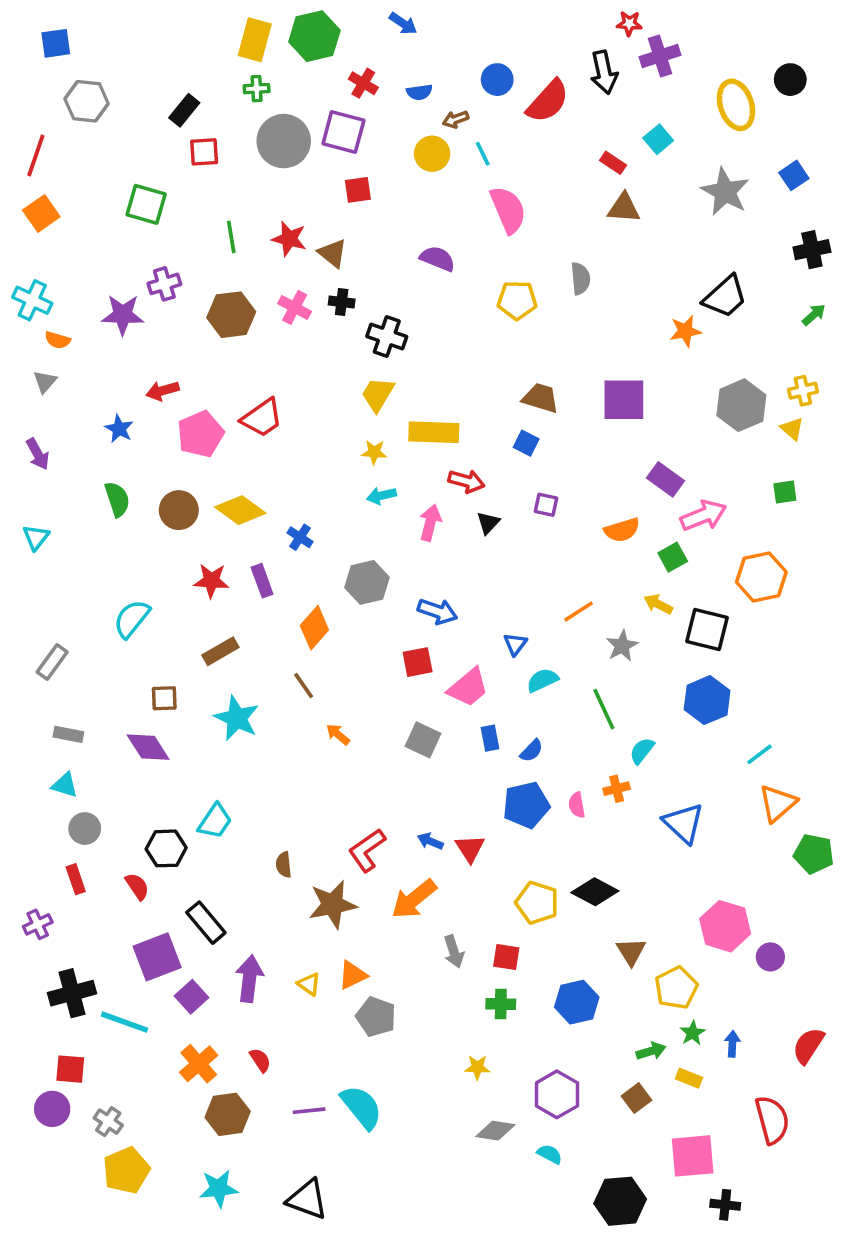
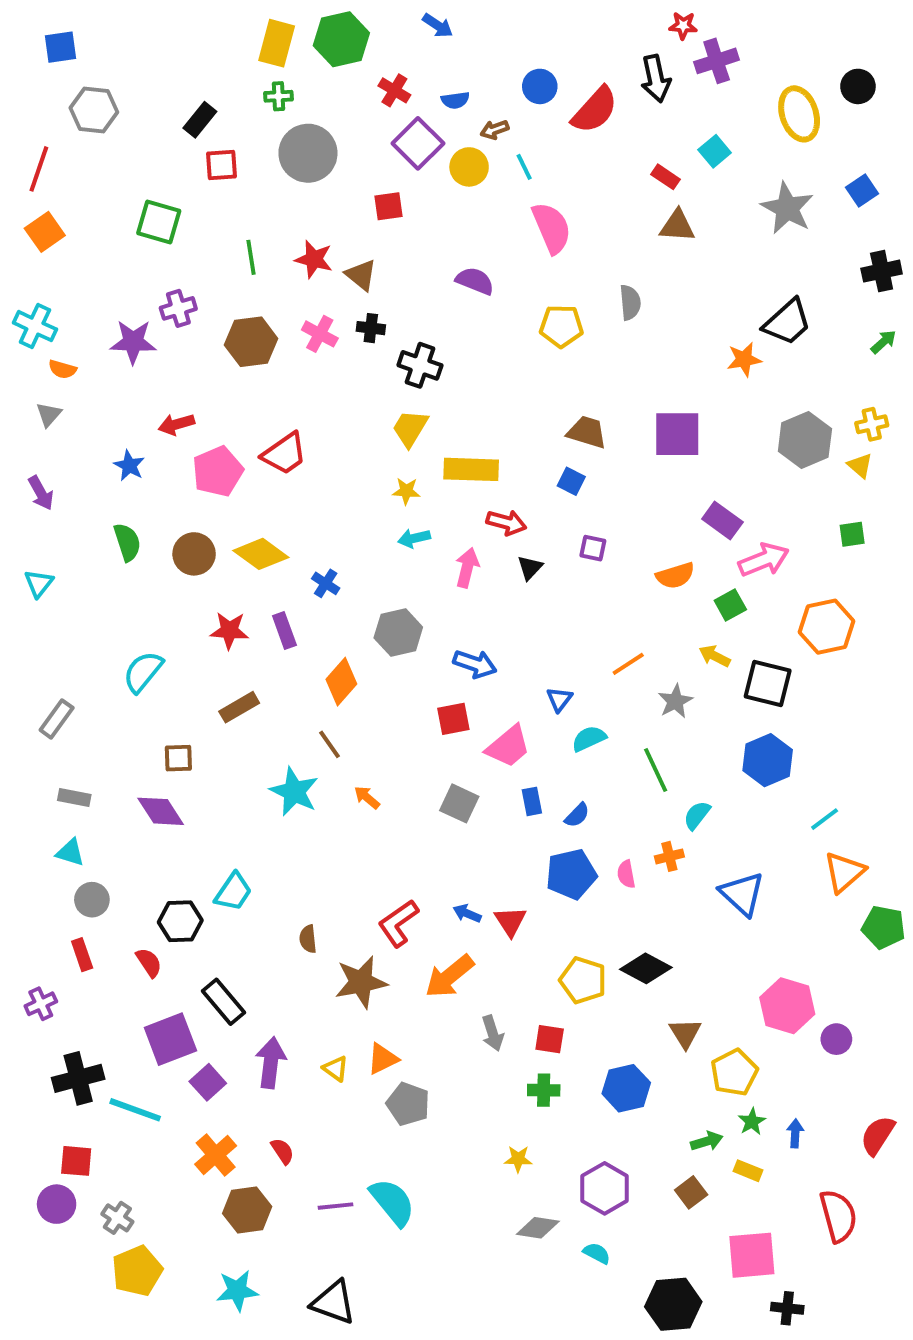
purple square: (343, 132) -> (418, 143), moved, turned 30
cyan star: (237, 718) -> (294, 792), moved

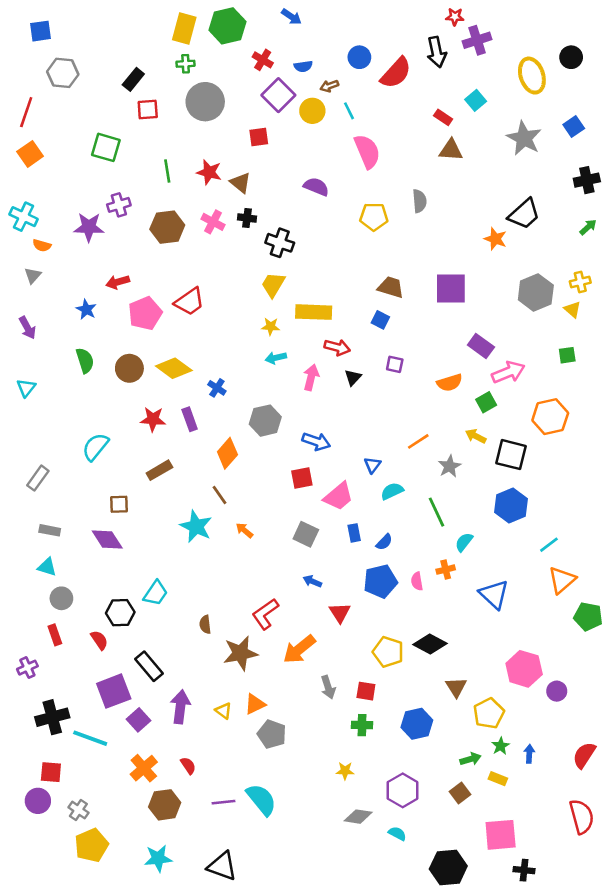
orange star: (744, 359) -> (495, 239), turned 30
blue arrow: (467, 913) -> (312, 581), moved
red semicircle: (838, 1216) -> (582, 817), moved

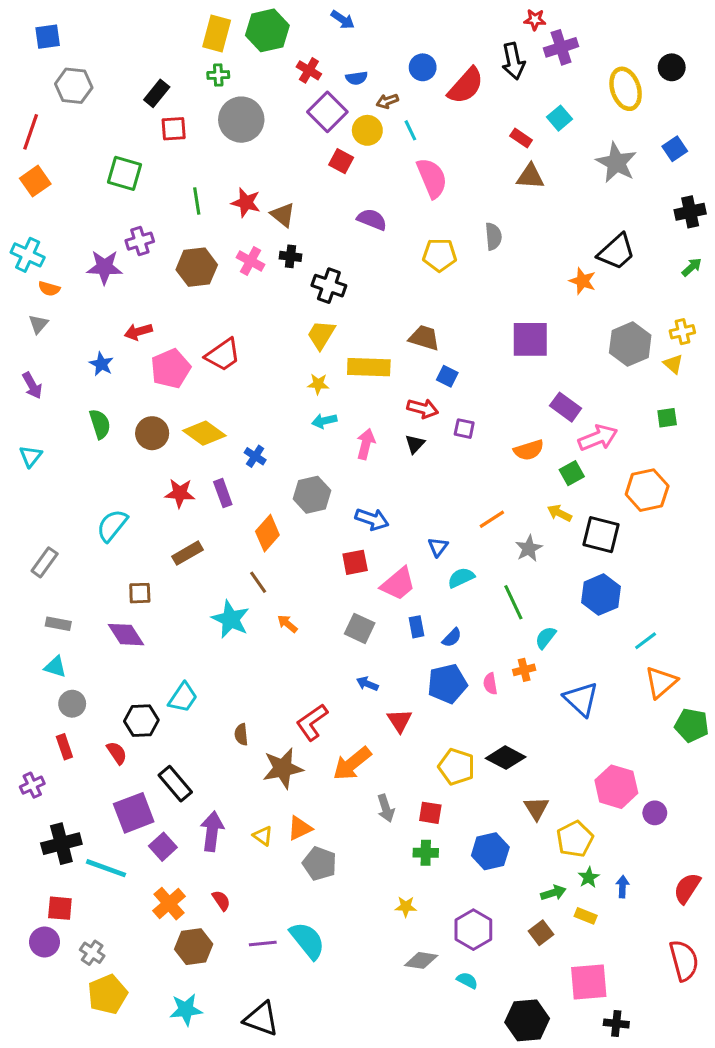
red square: (259, 137) -> (341, 161), moved, turned 36
brown trapezoid: (391, 287) -> (424, 338), moved
red arrow: (337, 347) -> (423, 409), moved

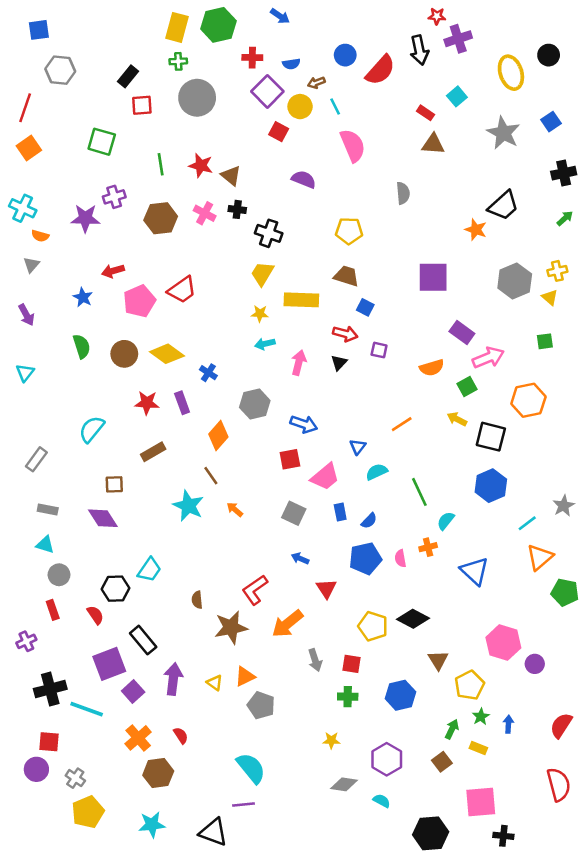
red cross: (309, 70) -> (252, 58), turned -30
yellow pentagon: (440, 255) -> (349, 231), moved
gray star: (529, 548) -> (564, 506), moved
green arrow: (553, 893) -> (452, 729), turned -48
purple line: (263, 944) -> (244, 804), moved

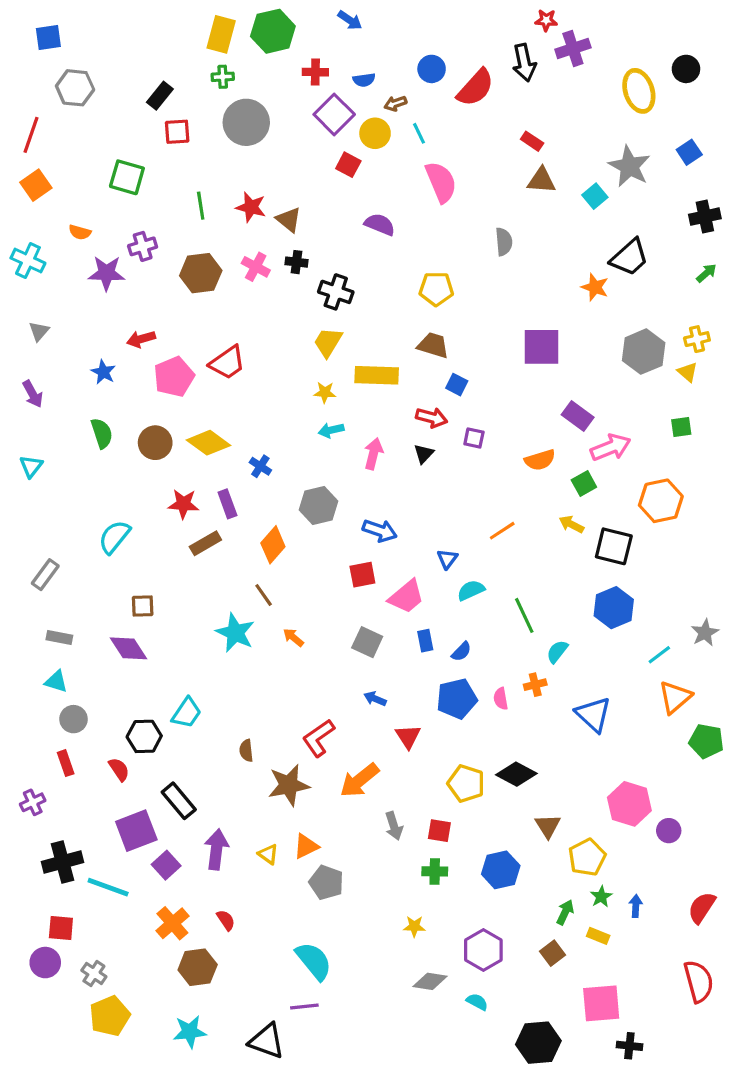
cyan square: (457, 96) -> (595, 196), moved
orange semicircle: (40, 236) -> (80, 232), moved
brown rectangle: (153, 452) -> (205, 543), moved

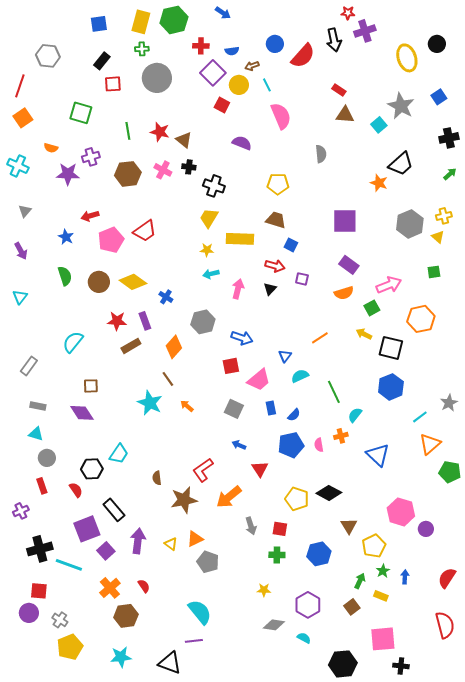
blue square: (48, 38) -> (99, 24), moved
purple rectangle: (578, 416) -> (349, 265), moved

